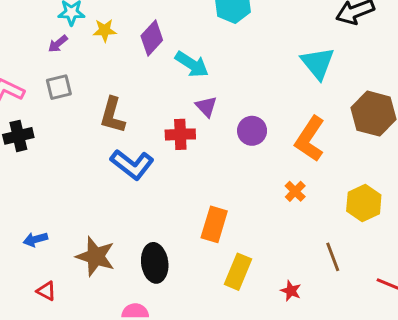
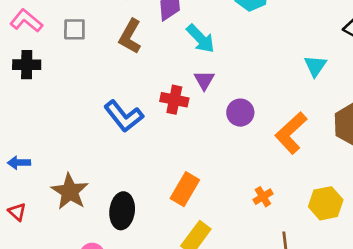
cyan triangle: (318, 63) -> (315, 66), size x0.7
brown L-shape: (112, 115) -> (130, 36), moved
orange cross: (295, 191) -> (263, 197), moved

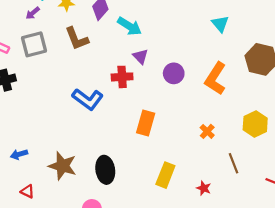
gray square: (74, 29) -> (34, 44), size x1.4
brown L-shape: (130, 36) -> (77, 39), turned -36
orange rectangle: (185, 189) -> (146, 123), moved

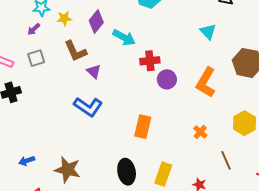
gray square: (34, 44) -> (36, 58), size x0.7
purple triangle: (140, 56) -> (94, 71), moved
red cross: (122, 77) -> (150, 61), moved
black ellipse: (105, 170) -> (127, 172), moved

